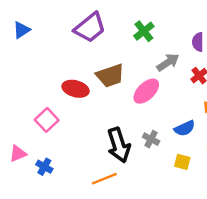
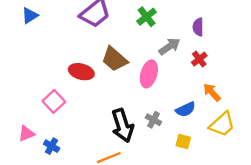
brown trapezoid: (110, 76) -> (115, 59), turned 60
pink ellipse: (146, 91) -> (149, 74), turned -30

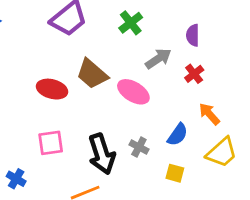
pink ellipse: (149, 74) -> (133, 92), turned -75
pink square: (54, 101) -> (51, 143), moved, turned 35
blue semicircle: (186, 109) -> (178, 135), turned -30

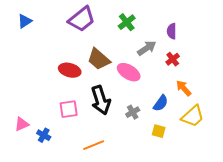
gray cross: (139, 147) -> (133, 112), turned 32
black arrow: (102, 154) -> (101, 100), moved

